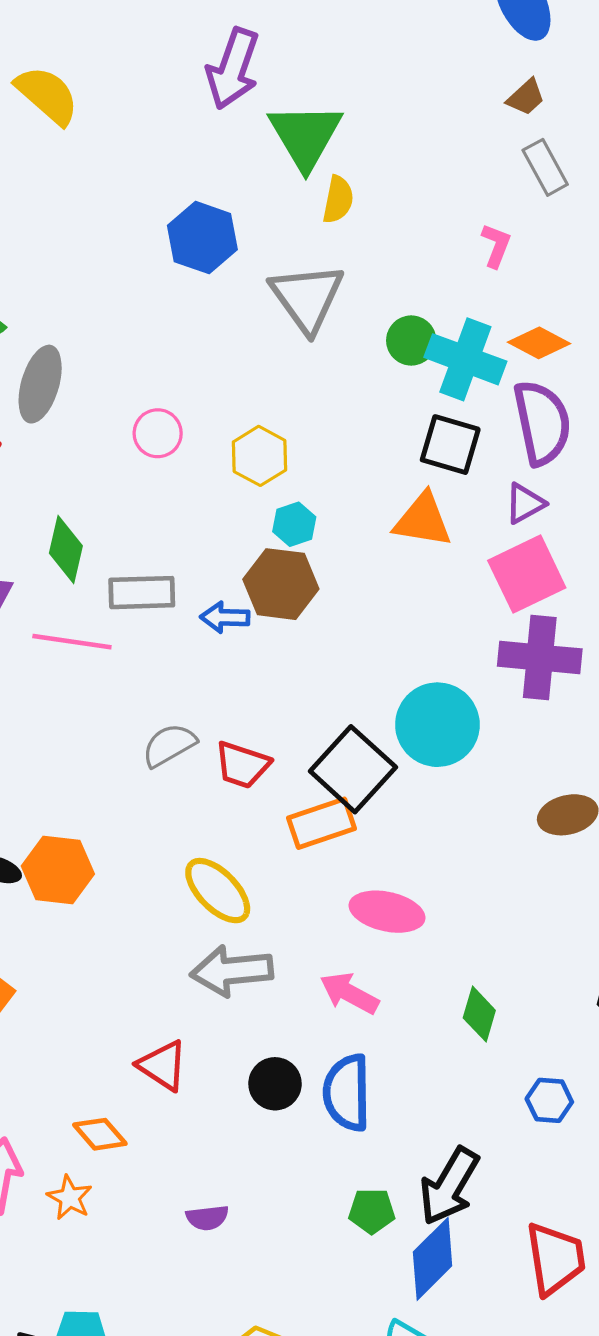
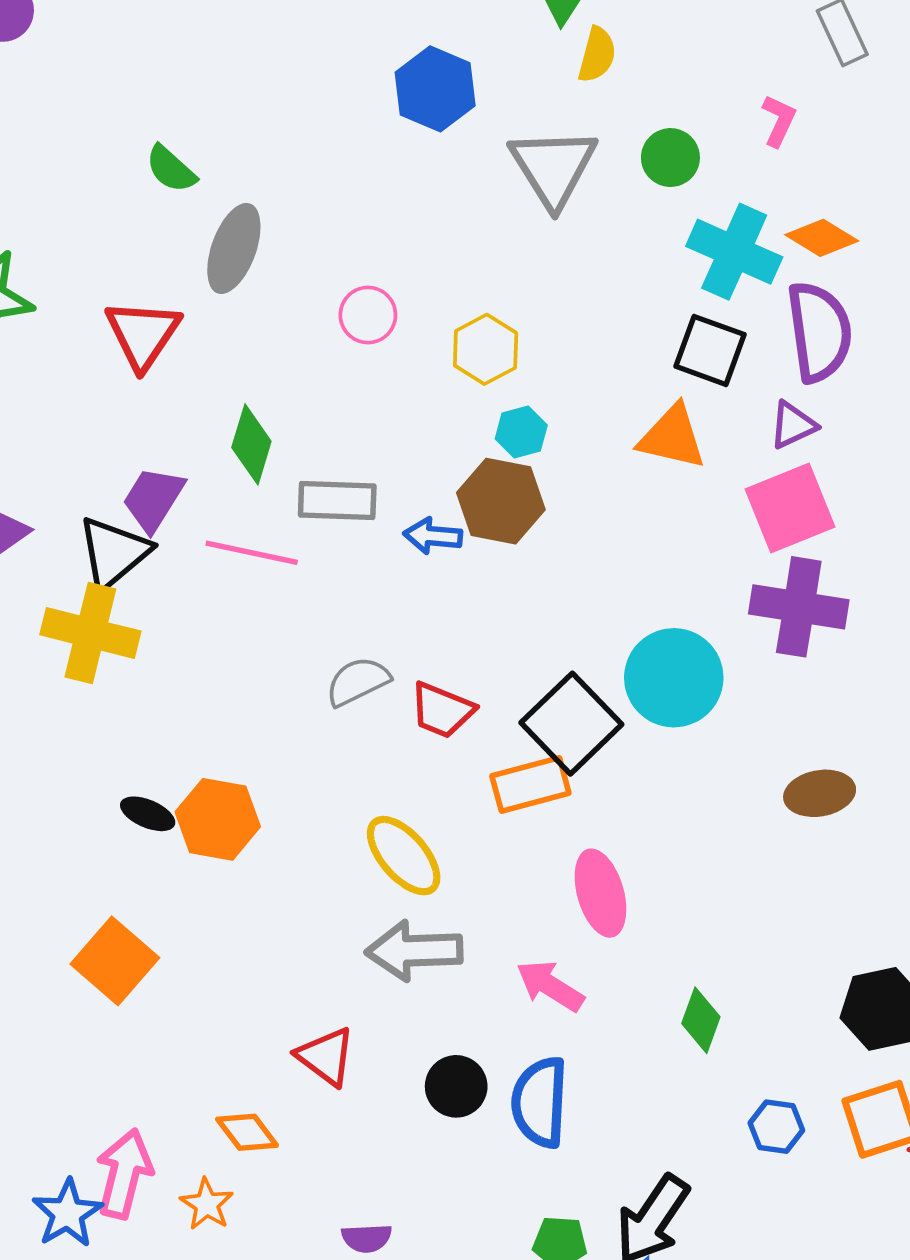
green circle: (411, 341) -> (670, 158), moved
pink ellipse: (387, 912) -> (600, 893), turned 58

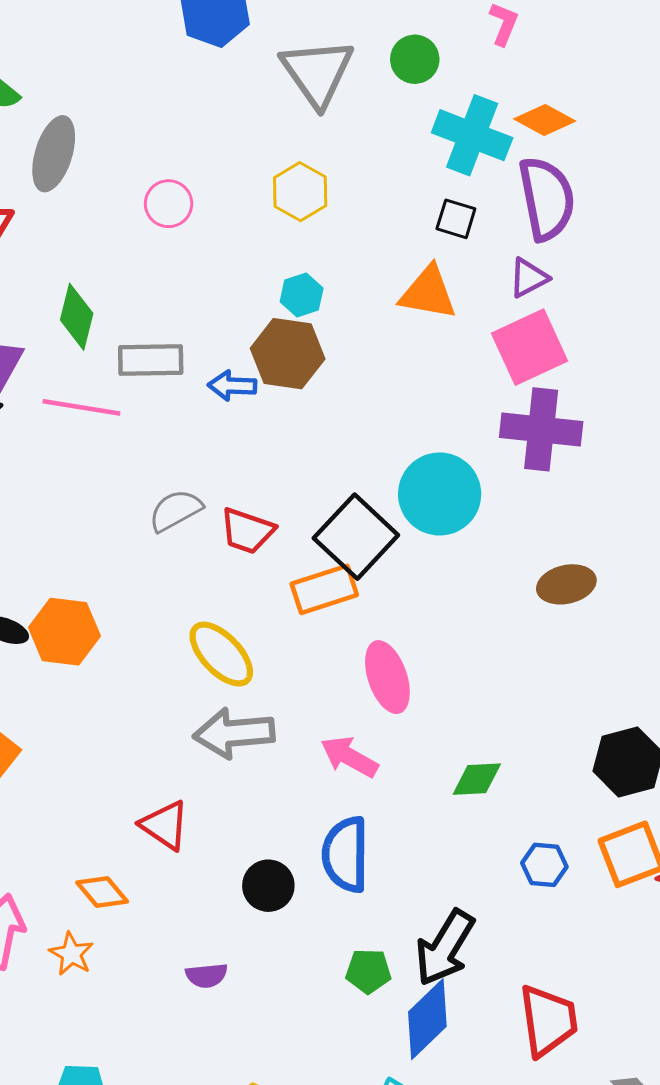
yellow hexagon: (486, 349) -> (300, 192), moved
black square: (710, 350) -> (456, 219), size x0.7
green diamond: (701, 1020) -> (477, 779), turned 70
black circle: (456, 1086) -> (268, 886), moved

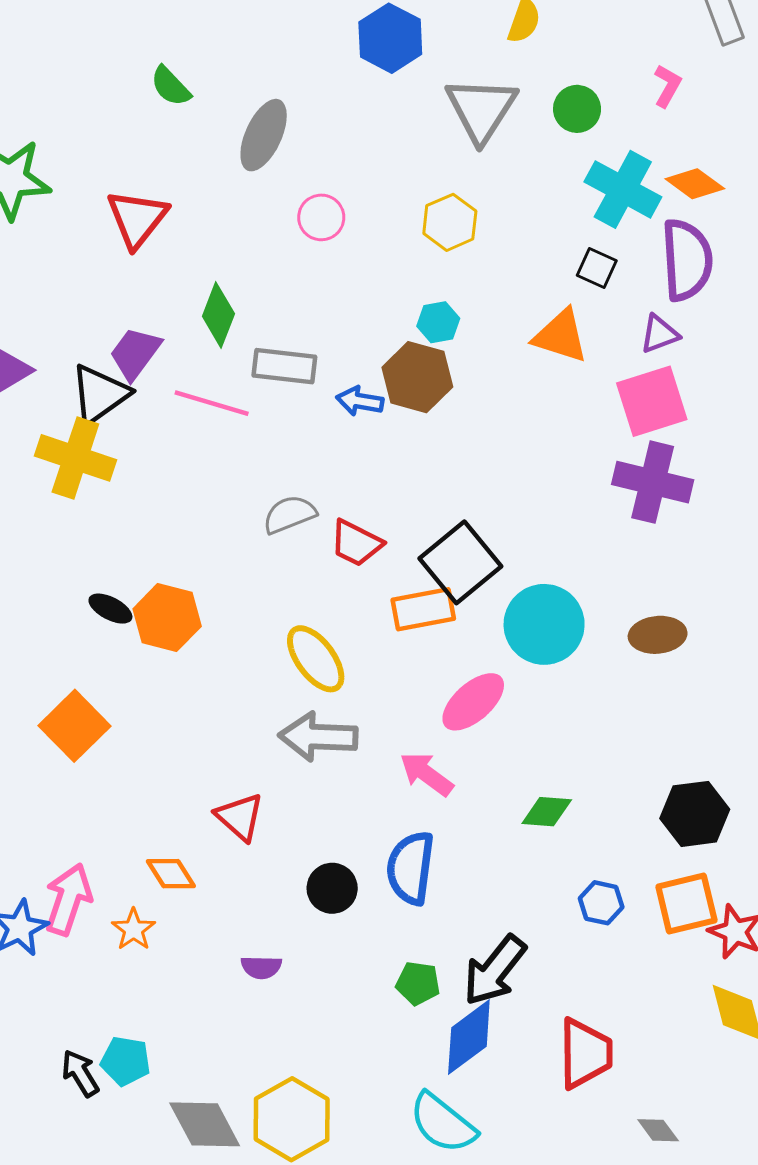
gray ellipse: (54, 154) -> (264, 135), moved
cyan circle: (440, 494) -> (544, 624), moved
pink ellipse: (387, 677) -> (473, 702), turned 60

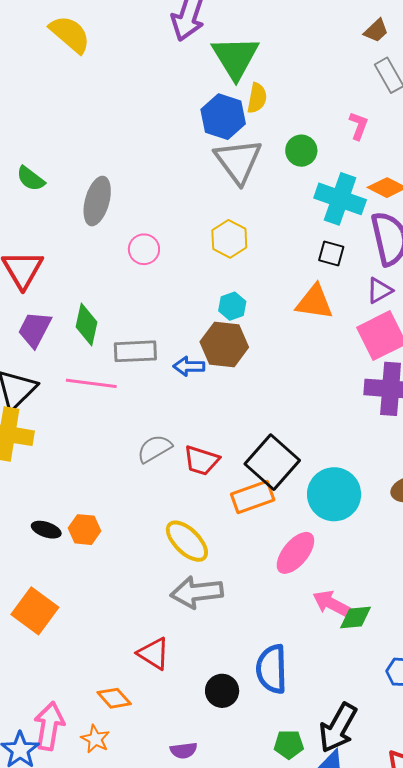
blue hexagon: (390, 38) -> (223, 117), moved
purple trapezoid: (135, 353) -> (35, 329), moved
orange hexagon: (167, 618) -> (85, 530), size x0.7
pink arrow: (426, 774) -> (331, 604), moved

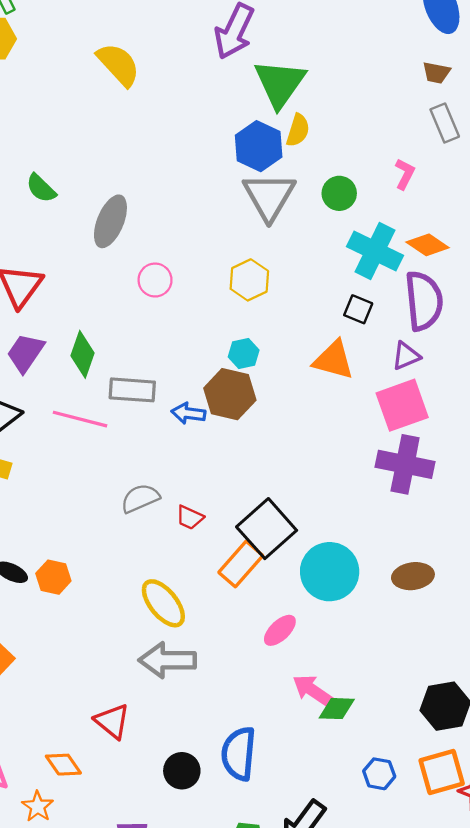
brown trapezoid: (376, 31) -> (436, 73), turned 48
yellow semicircle: (70, 34) -> (118, 65), moved
red trapezoid: (201, 461) -> (190, 517), size x0.7
orange rectangle: (253, 497) -> (241, 564), turned -36
pink ellipse: (295, 553) -> (280, 630), size x0.7

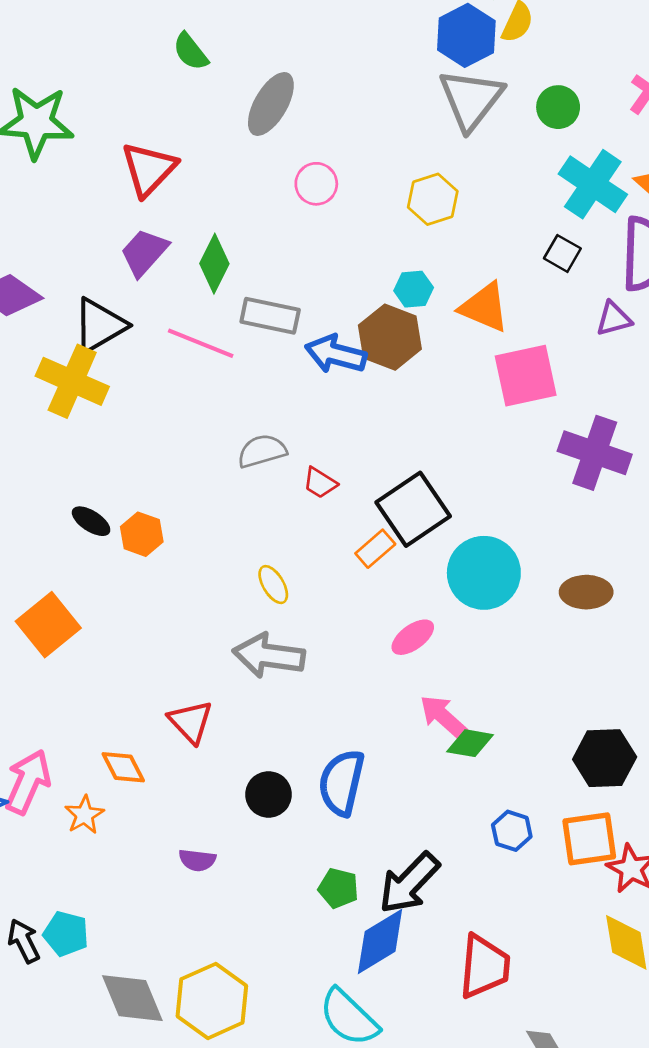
orange triangle: (334, 360) -> (484, 307), moved
pink square: (402, 405) -> (526, 376), moved
blue arrow: (188, 413) -> (336, 354), size x1.4
orange rectangle: (241, 564) -> (375, 549), size x0.7
yellow ellipse: (163, 603) -> (273, 585), size x0.6

